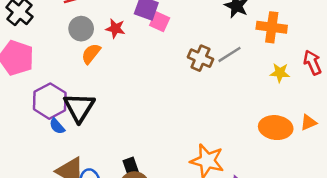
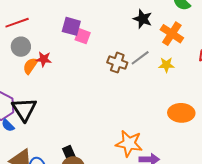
orange cross: (272, 27) -> (172, 34), turned 30
red star: (115, 29) -> (44, 59), moved
yellow star: (280, 73) -> (166, 65), moved

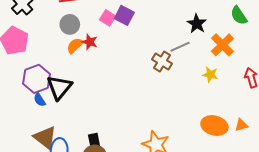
pink square: (83, 36) -> (108, 18), moved
gray line: (140, 58) -> (180, 47), moved

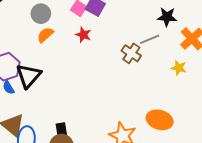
black star: (197, 24) -> (167, 17), turned -30
red star: (90, 42) -> (83, 35), moved
orange ellipse: (214, 126) -> (160, 120), moved

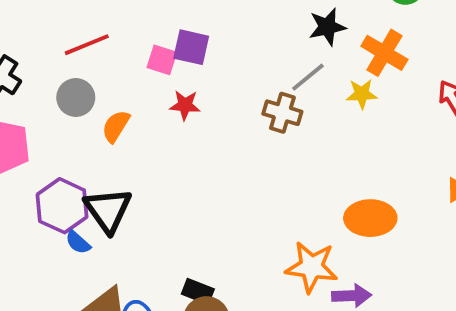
gray circle: (41, 14) -> (76, 98), moved
yellow star: (179, 68) -> (362, 94), moved
black rectangle: (61, 131) -> (198, 291), turned -42

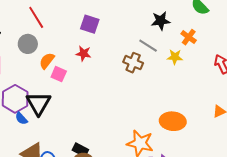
red line: (87, 45) -> (36, 17), turned 75
orange cross: (384, 53) -> (189, 37), size x0.7
pink square: (162, 60) -> (59, 74), moved
gray line: (308, 77) -> (148, 46), turned 66

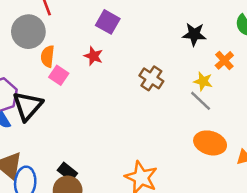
gray circle: (28, 44) -> (28, 32), size x1.4
gray line: (148, 46) -> (201, 101), moved
orange semicircle: (47, 61) -> (48, 56), turned -42
orange ellipse: (173, 121) -> (210, 143), moved

